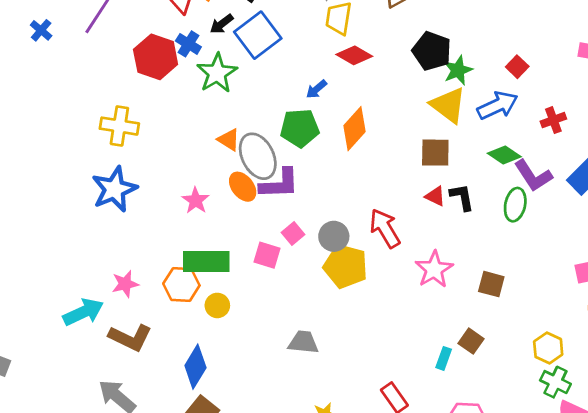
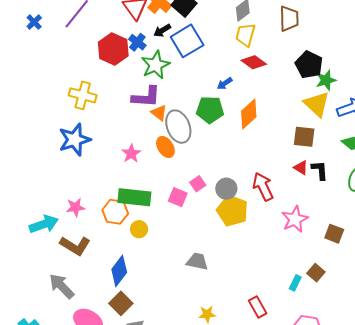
purple L-shape: (279, 184) -> (146, 97), moved

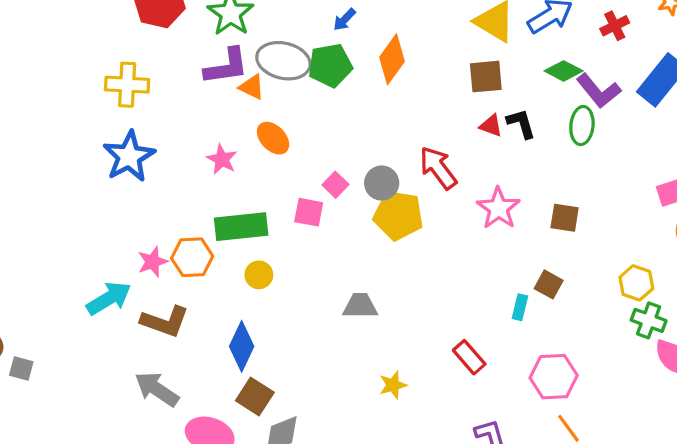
gray ellipse: (178, 127) -> (283, 61), moved, turned -44
orange hexagon: (115, 212) -> (192, 257), moved

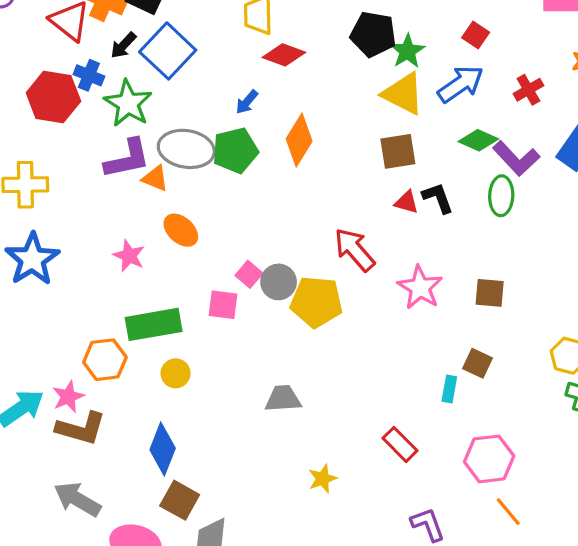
gray circle: (382, 183) -> (279, 282), moved
pink star: (153, 262) -> (68, 397), moved

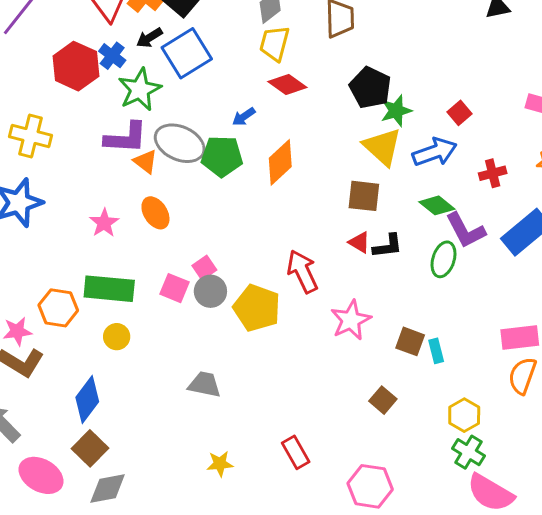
black L-shape: (438, 198) -> (388, 246), turned 88
gray circle: (279, 282) -> (210, 291), moved
cyan rectangle: (449, 389) -> (436, 351), moved, turned -40

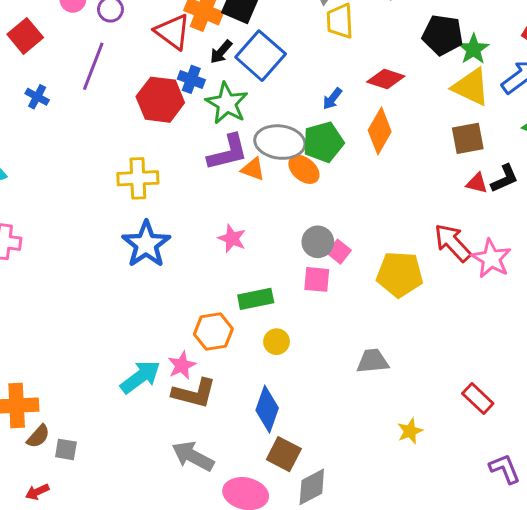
red diamond: (287, 84) -> (386, 79), moved
orange ellipse: (155, 213) -> (304, 169), moved
red arrow: (302, 271) -> (453, 243), moved
green rectangle: (109, 289) -> (256, 299), size x0.7
gray circle: (210, 291) -> (318, 242), moved

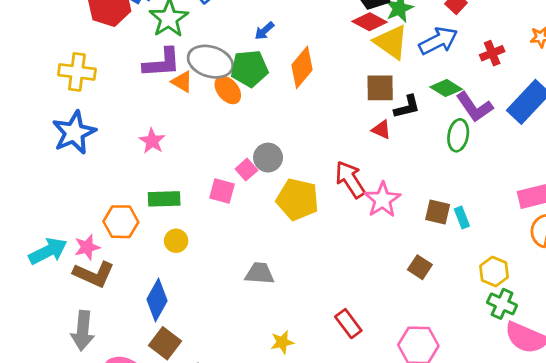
red diamond: (386, 79) -> (370, 22), moved
black L-shape: (505, 178) -> (407, 107), moved
gray circle: (318, 242) -> (268, 158), moved
gray arrow: (193, 456) -> (83, 331), turned -123

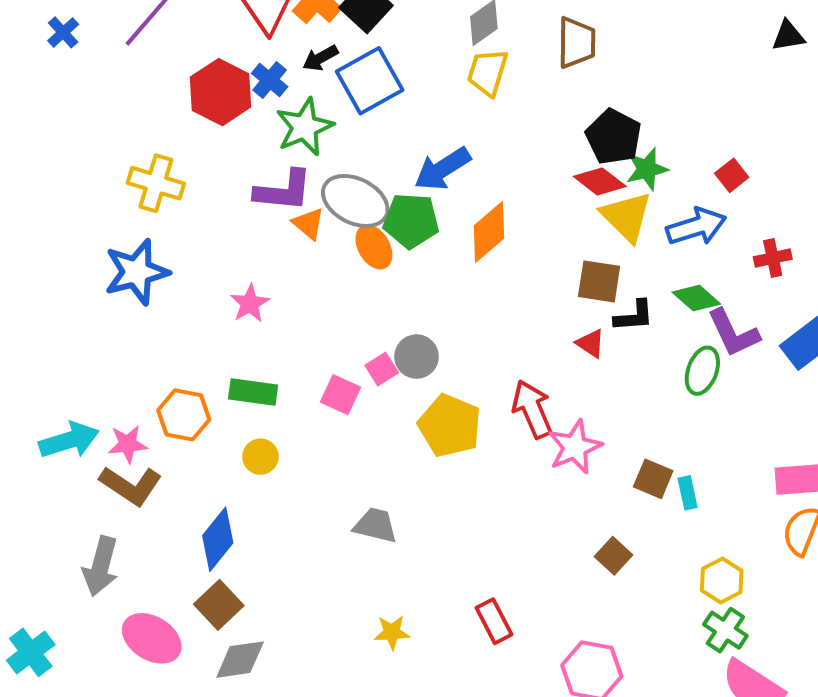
blue arrow: (264, 31) -> (442, 169), size x1.8

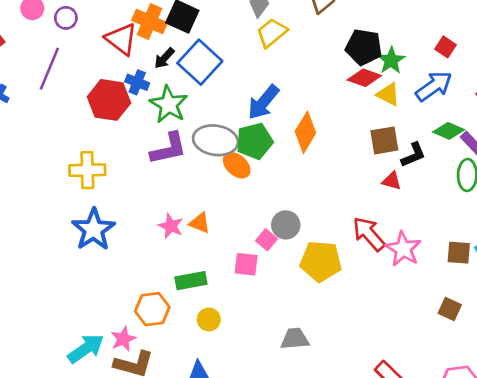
yellow trapezoid: (488, 72) -> (272, 33), turned 52
yellow triangle: (626, 217) -> (388, 94), size x0.7
orange triangle: (308, 224) -> (200, 223), moved

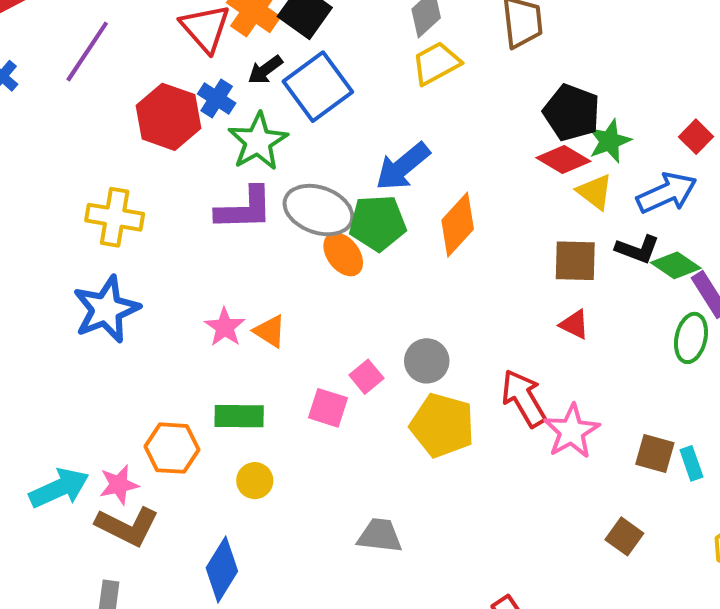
black L-shape: (413, 155) -> (637, 249), moved, turned 32
gray circle: (286, 225) -> (427, 361), moved

